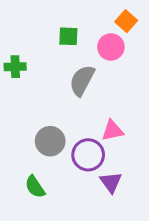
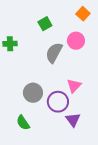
green square: (68, 36) -> (45, 24), turned -32
pink circle: (111, 47) -> (76, 41), moved
pink triangle: (112, 131) -> (74, 86), turned -35

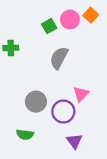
pink circle: (76, 41) -> (70, 19), moved
purple triangle: (73, 120) -> (74, 141), moved
green semicircle: (23, 123) -> (25, 134), turned -49

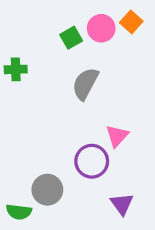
gray circle: (36, 102) -> (47, 190), moved
green semicircle: (25, 134) -> (19, 212), moved
purple triangle: (74, 141) -> (122, 204), moved

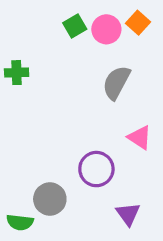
green square: (71, 38) -> (75, 26), moved
gray semicircle: (85, 84) -> (116, 83), moved
pink triangle: (117, 136) -> (140, 137), moved, turned -40

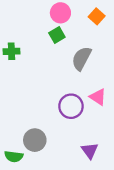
green square: (75, 26) -> (57, 35), moved
pink circle: (106, 29) -> (60, 13), moved
purple circle: (96, 169) -> (71, 106), moved

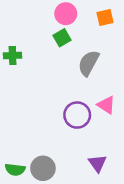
orange square: (97, 16) -> (105, 17), turned 35
gray circle: (35, 140) -> (43, 168), moved

